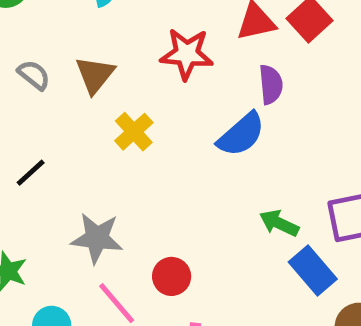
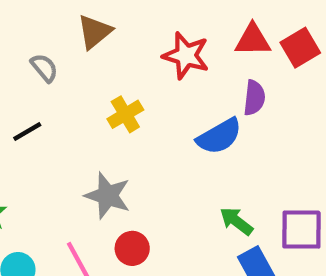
gray semicircle: (34, 75) -> (44, 68), moved
brown triangle: (95, 75) -> (95, 32), moved
gray star: (97, 238) -> (108, 196), moved

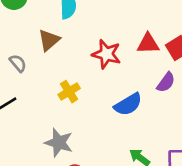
purple semicircle: (254, 98) -> (166, 82), moved, turned 30

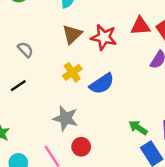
brown triangle: (49, 40) -> (72, 34), moved
blue semicircle: (128, 104) -> (102, 84), moved

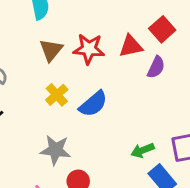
red triangle: (140, 26) -> (131, 46), moved
green arrow: (138, 128) -> (143, 150), turned -48

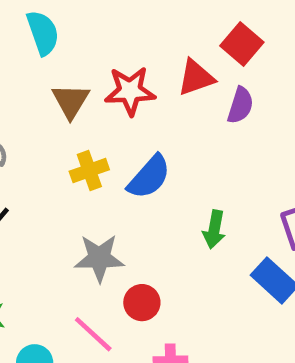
yellow cross: (57, 95) -> (89, 171), turned 30
green arrow: (143, 150) -> (214, 229), moved, turned -50

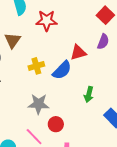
red triangle: (196, 78) -> (78, 52), moved
red star: (130, 91) -> (47, 21), moved
brown triangle: (71, 101) -> (12, 40), moved

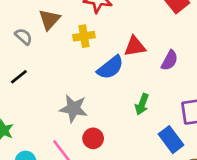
purple semicircle: (103, 42) -> (170, 60), moved
yellow cross: (36, 66) -> (84, 36), moved

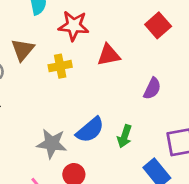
red triangle: (135, 46) -> (109, 55), moved
blue semicircle: (110, 67) -> (90, 130), moved

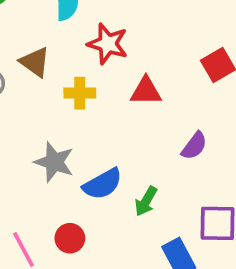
brown triangle: (23, 50) -> (35, 62), turned -45
gray star: (52, 144) -> (54, 162), moved

